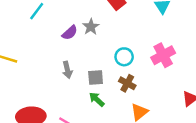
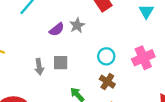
gray arrow: (67, 70) -> (39, 67), moved
gray square: (96, 77) -> (61, 63), moved

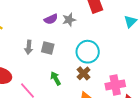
cyan circle: (106, 56) -> (88, 52), size x1.5
pink cross: (143, 58) -> (115, 85), moved

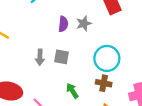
purple semicircle: (51, 19) -> (63, 24), turned -56
brown cross: (84, 73) -> (104, 83), turned -32

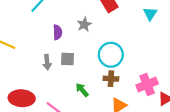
purple semicircle: (63, 24) -> (58, 32), moved

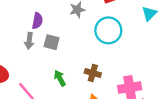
purple semicircle: (58, 32) -> (37, 21), moved
cyan circle: (111, 55) -> (108, 30), moved

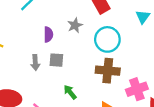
purple semicircle: (37, 21) -> (48, 34), moved
brown cross: (93, 73) -> (108, 71), moved, size x1.5

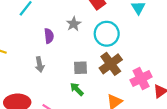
gray square: (56, 60) -> (81, 68), moved
brown cross: (108, 71) -> (111, 64), turned -35

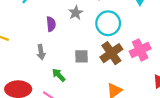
pink cross: (141, 78) -> (140, 50), moved
green arrow: (77, 89) -> (59, 75), moved

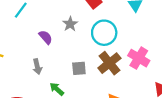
purple semicircle: (51, 24) -> (46, 37), turned -32
pink cross: (140, 50) -> (139, 58), turned -30

